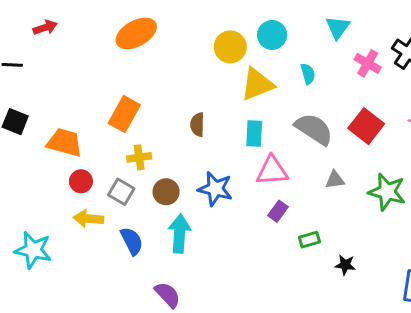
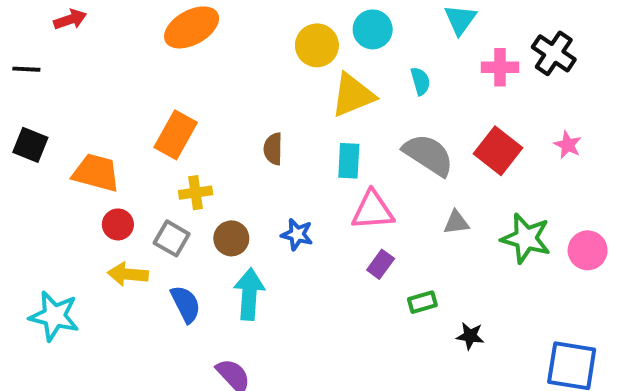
pink cross: (368, 63) -> (500, 67), turned -30
blue star: (215, 189) -> (297, 234), size x0.7

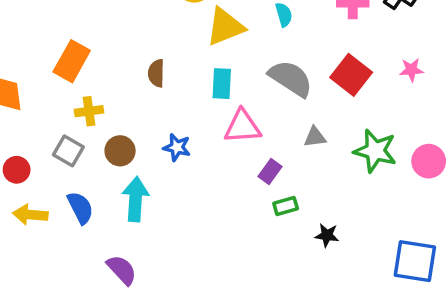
pink star: (568, 145) -> (411, 70), turned -30
red circle: (118, 224) -> (17, 170), moved
purple rectangle: (381, 264) -> (270, 172), moved
yellow arrow: (128, 274) -> (30, 215), moved

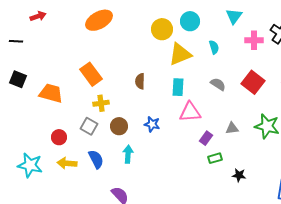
orange rectangle: (72, 61) -> (91, 74), turned -65
gray semicircle: (291, 78) -> (218, 84), size x0.6
gray triangle: (315, 137) -> (232, 128), moved
cyan arrow: (136, 199) -> (128, 154), size x0.7

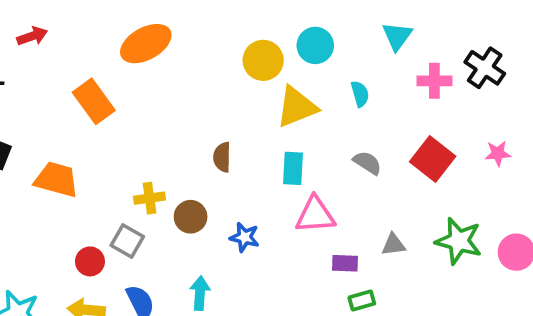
orange rectangle: (91, 74) -> (94, 101), moved
brown circle: (119, 126) -> (191, 217), moved
red circle: (59, 137) -> (90, 261), moved
purple rectangle: (206, 138) -> (345, 263), turned 56

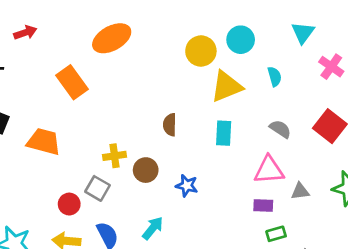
pink cross: (434, 81) -> (331, 67), turned 35
pink triangle: (315, 215) -> (269, 170), moved
cyan arrow: (200, 293) -> (153, 228), turned 35

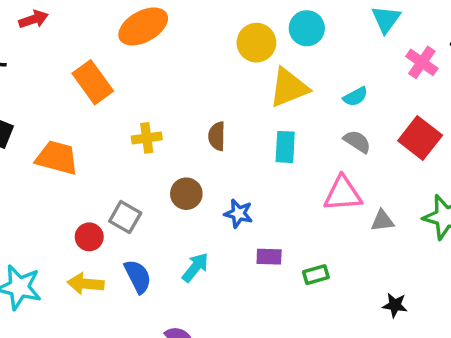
cyan semicircle: (275, 77) -> (355, 97), moved, turned 78
yellow cross: (115, 156) -> (147, 138), moved
purple rectangle: (263, 205) -> (269, 257), moved
green rectangle: (276, 234) -> (316, 275), moved

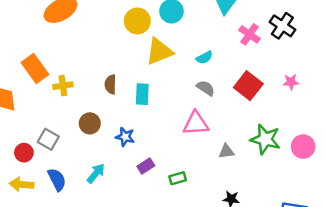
orange rectangle: (93, 82) -> (35, 69), moved
cyan rectangle: (285, 147) -> (142, 94), moved
gray triangle: (382, 221) -> (226, 151), moved
purple rectangle: (269, 257) -> (146, 166), turned -35

